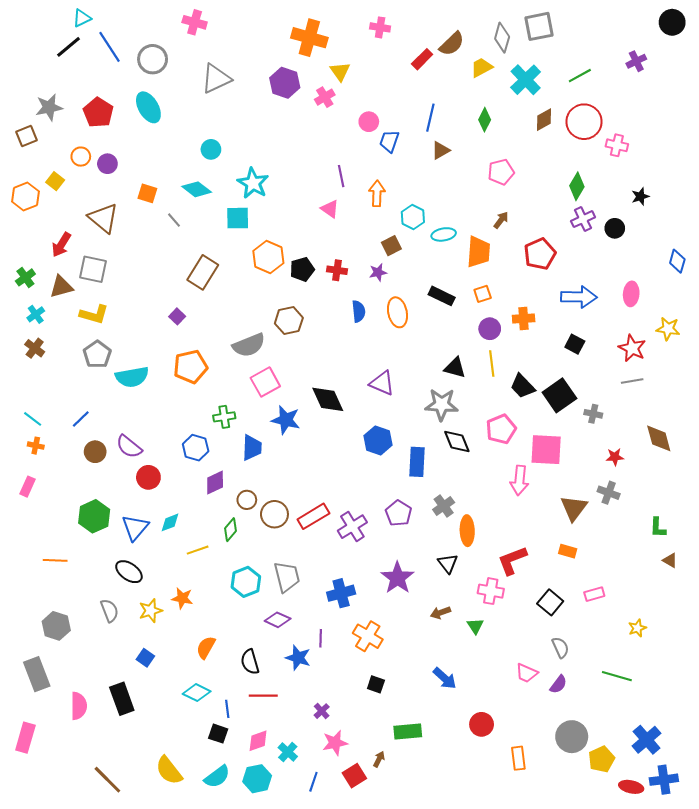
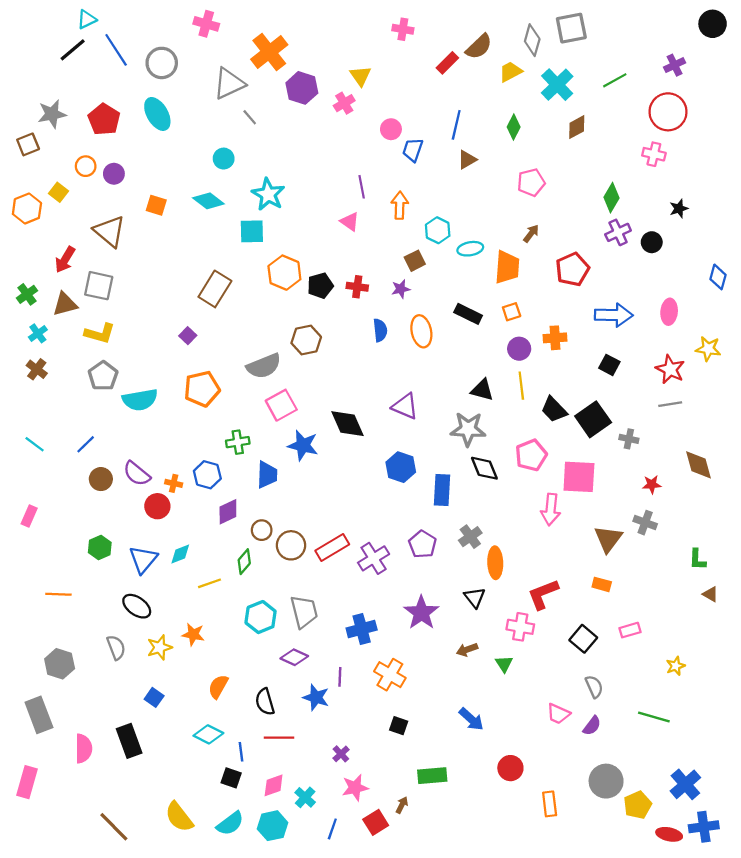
orange cross: (309, 38) -> (269, 52), moved, turned 36
red circle: (584, 122) -> (668, 112), moved
gray line: (174, 220) -> (250, 117), moved
orange cross: (36, 446) -> (174, 483), moved
green hexagon: (94, 516) -> (100, 548), size x0.7

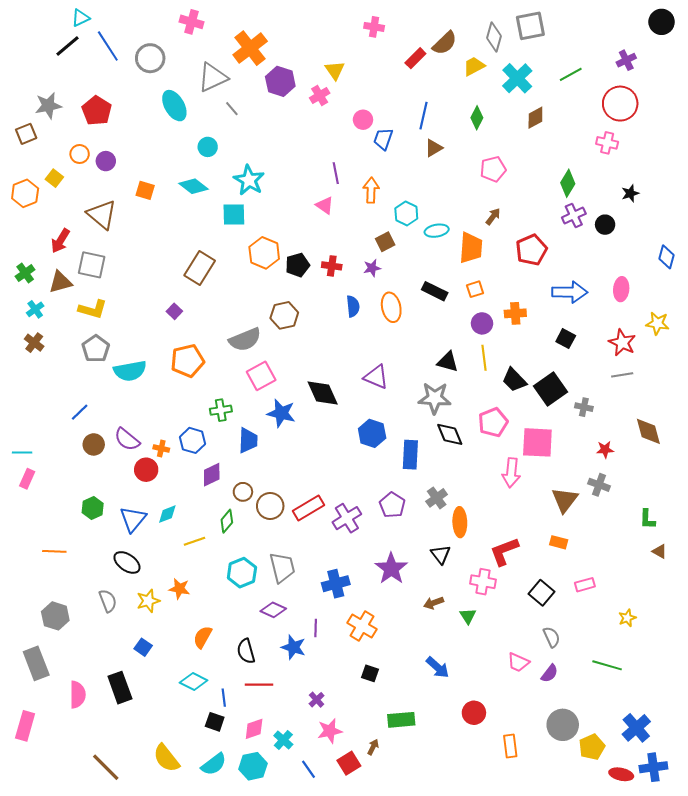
cyan ellipse: (157, 114) -> (174, 106), moved
cyan line: (35, 444) -> (22, 453), moved, turned -36
blue line: (332, 829) -> (309, 769), turned -54

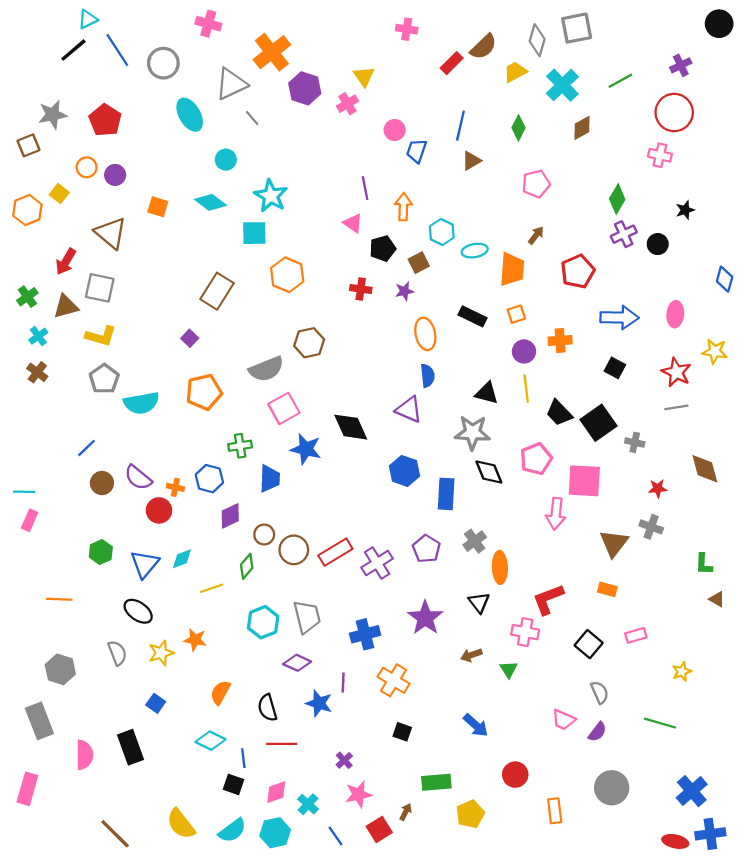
black pentagon: (297, 265) -> (383, 248), moved
blue semicircle: (353, 306) -> (428, 376), moved
yellow pentagon: (592, 747) -> (470, 814), moved

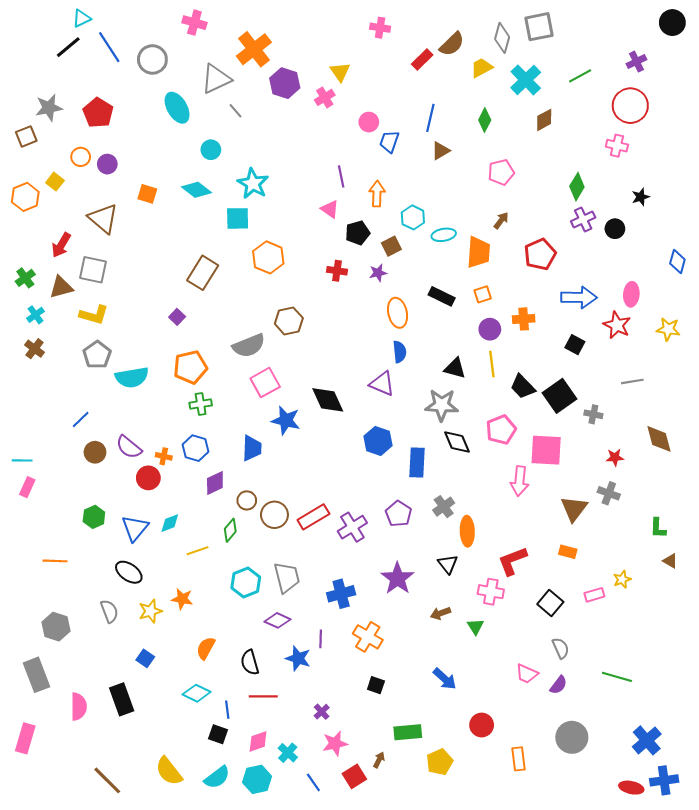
red star: (676, 372) -> (617, 325), moved
green cross: (240, 446) -> (201, 404), moved
yellow star: (682, 672) -> (622, 579), moved

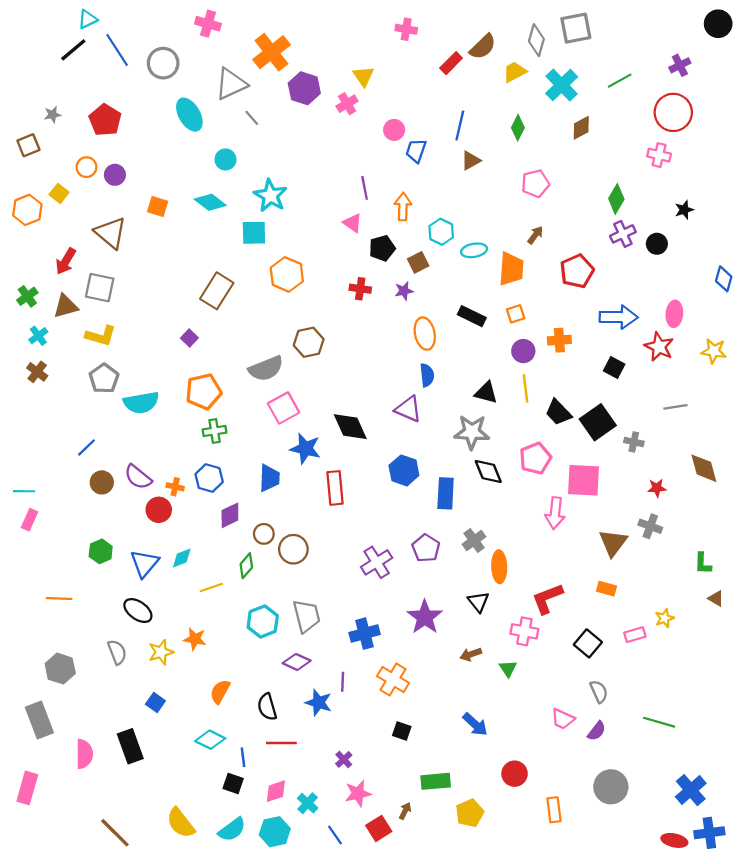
gray star: (49, 108) -> (53, 115), size x0.6
red rectangle: (313, 517) -> (335, 488), moved, turned -64

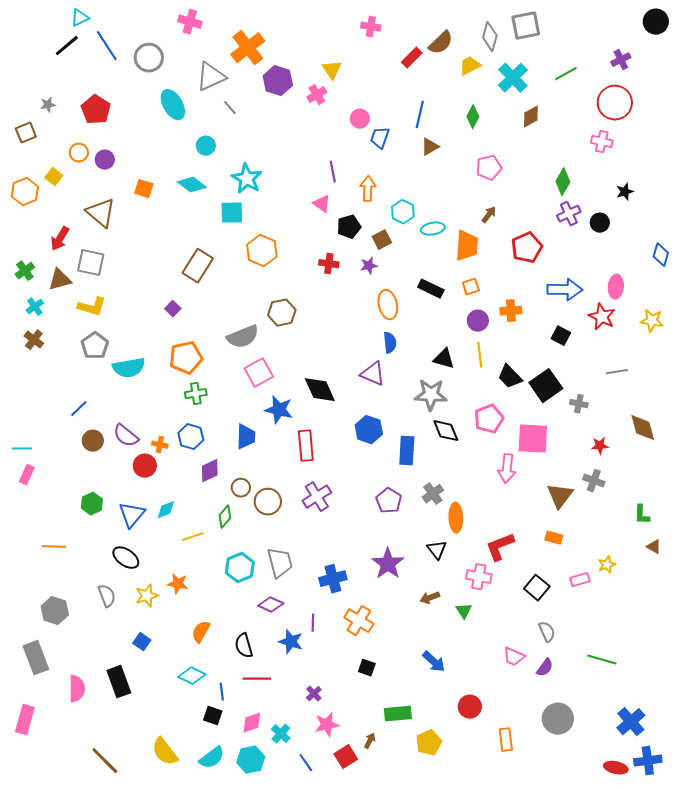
purple cross: (377, 562) -> (317, 497), moved

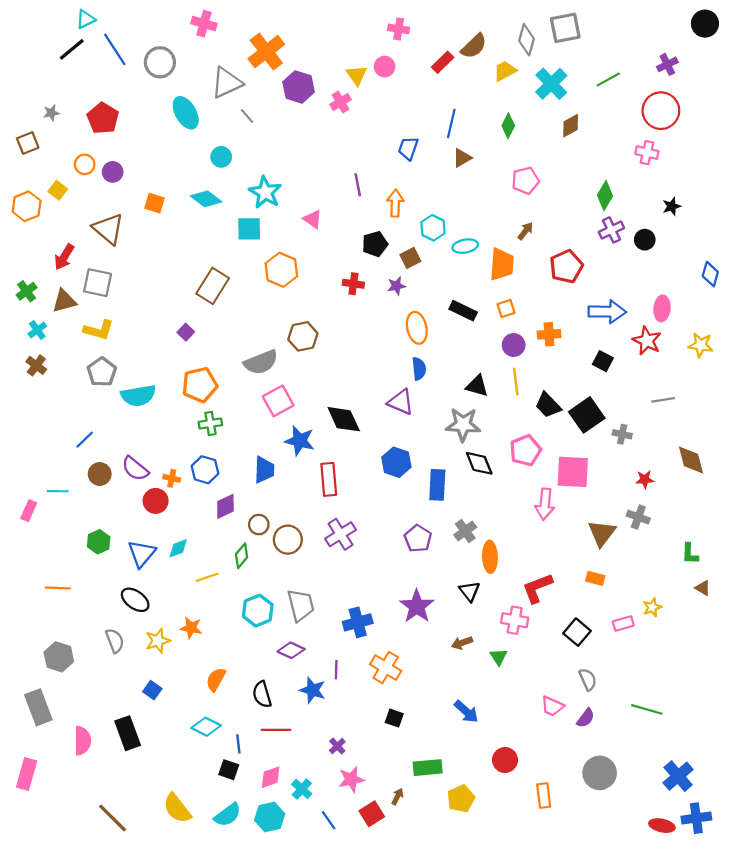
pink circle: (360, 119) -> (385, 67), moved
pink triangle: (322, 204) -> (313, 219), moved
cyan line: (22, 449) -> (58, 491), moved

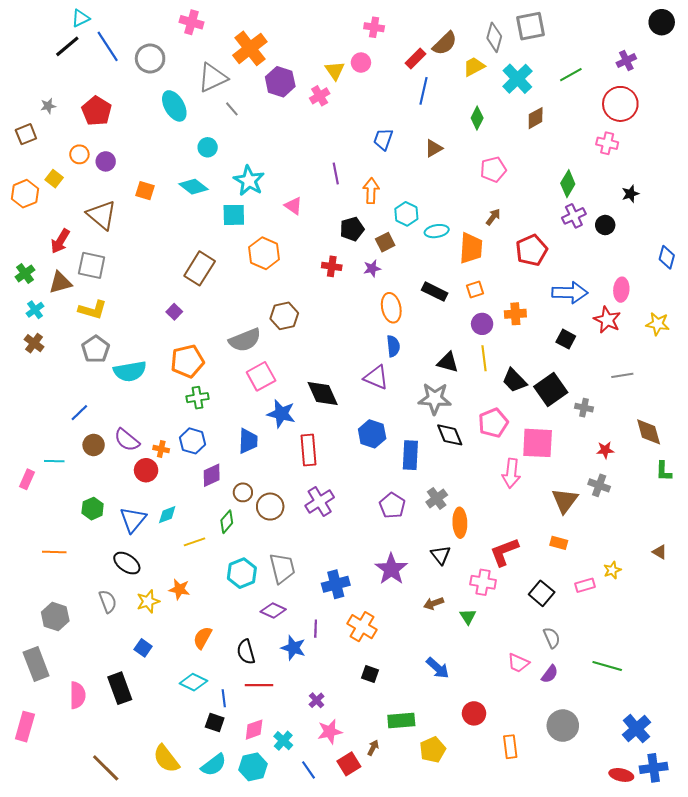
blue line: (451, 124) -> (424, 91), moved
green L-shape: (690, 554) -> (664, 471), moved

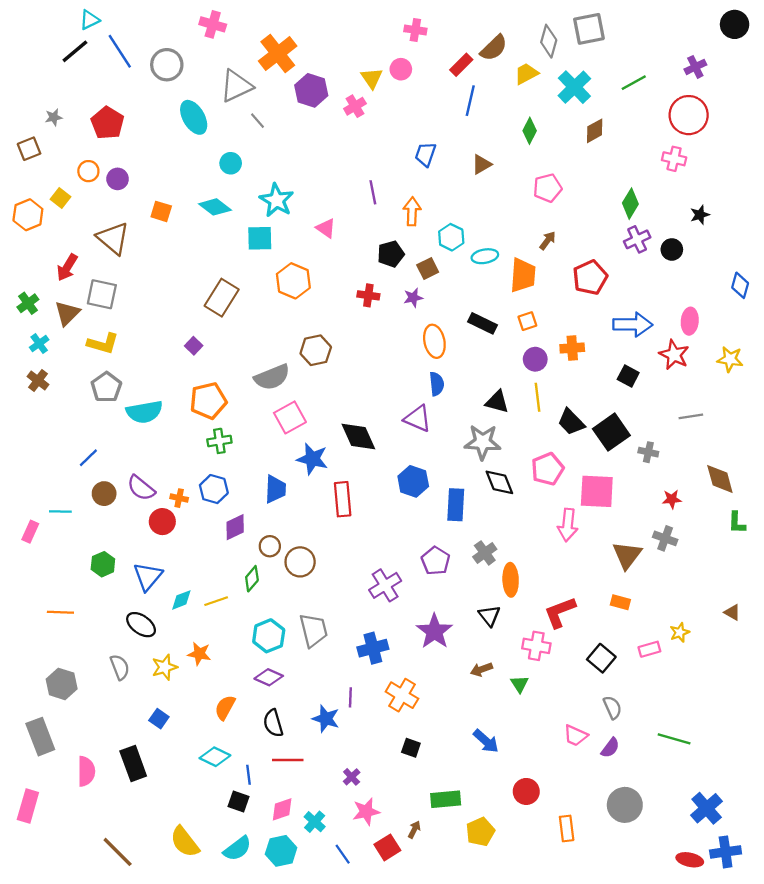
brown triangle: (60, 283) -> (67, 313), turned -30
purple cross: (320, 501) -> (385, 585), moved
cyan diamond: (167, 515) -> (181, 600), moved
purple diamond: (273, 610) -> (269, 677), moved

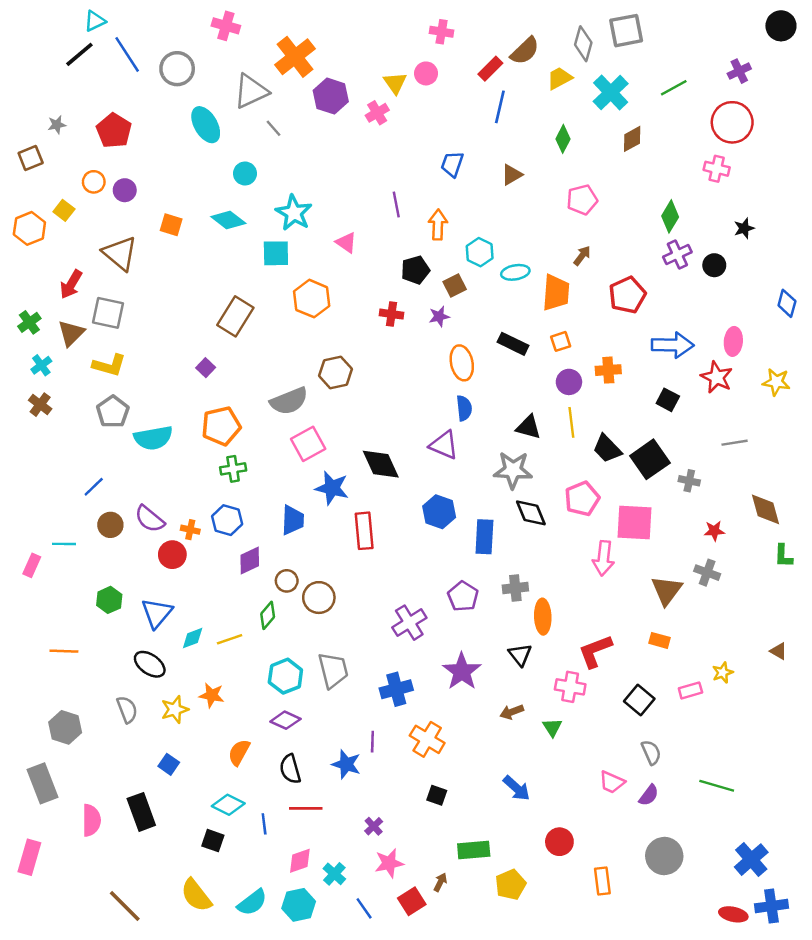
gray cross: (485, 553) -> (515, 588), turned 30
black square: (238, 802) -> (213, 841), moved

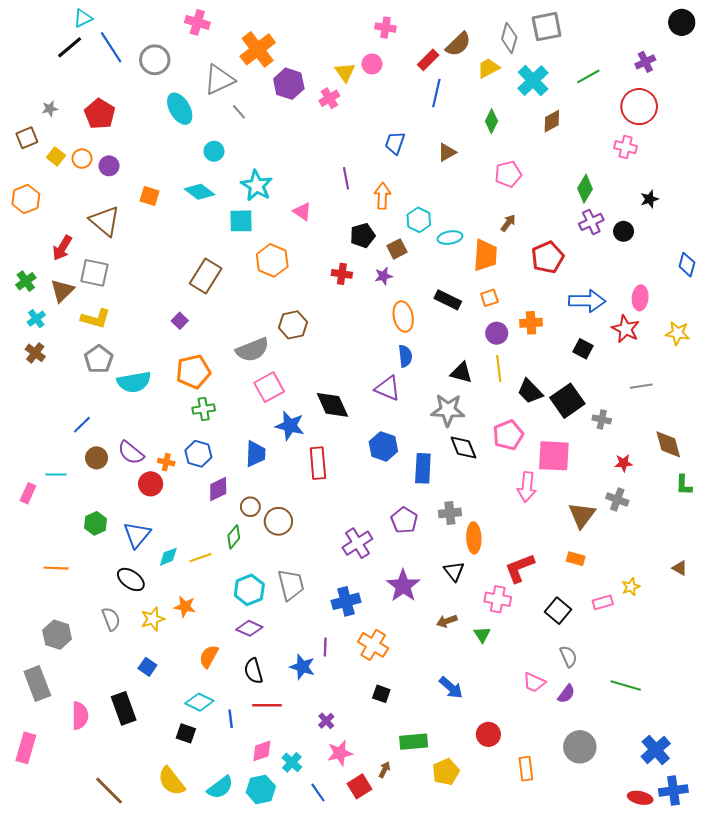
yellow square: (64, 210) -> (56, 156), moved

